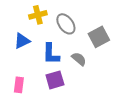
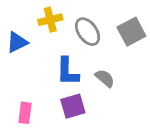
gray square: (99, 37) -> (131, 32), moved
blue triangle: (22, 41) -> (17, 42), moved

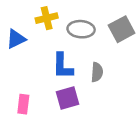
gray ellipse: (88, 32) -> (81, 29), turned -50
gray semicircle: (105, 78) -> (97, 72), turned 54

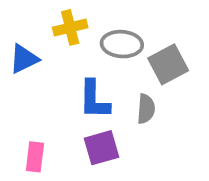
gray square: (122, 29) -> (168, 64), moved

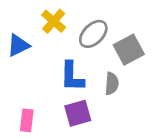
yellow cross: (70, 27) -> (54, 21), turned -35
gray ellipse: (122, 44) -> (93, 34), turned -48

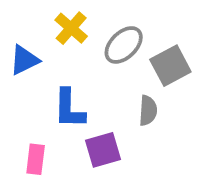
blue L-shape: (72, 76) -> (69, 109), moved

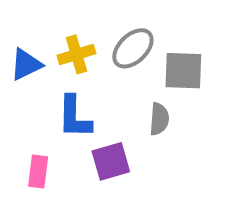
yellow cross: (71, 28) -> (76, 54), moved, turned 32
gray square: (170, 66) -> (183, 71), turned 30

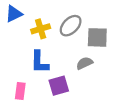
blue triangle: (26, 65) -> (14, 14), moved
gray semicircle: (159, 119) -> (84, 63), turned -119

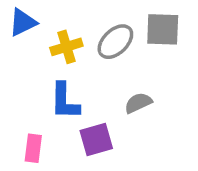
gray square: (97, 37) -> (163, 29), moved

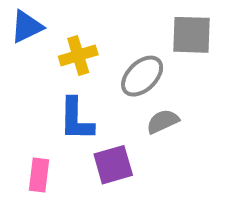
gray ellipse: (115, 42) -> (142, 76), moved

